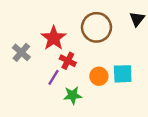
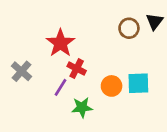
brown circle: (96, 27) -> (129, 28), moved, size x0.6
gray cross: (21, 52) -> (21, 71), moved

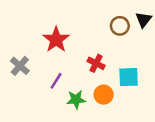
red cross: (77, 69) -> (96, 63), moved
orange circle: (112, 86) -> (104, 95), moved

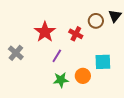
red cross: (96, 63) -> (76, 34), moved
purple line: (56, 81) -> (57, 56), moved

